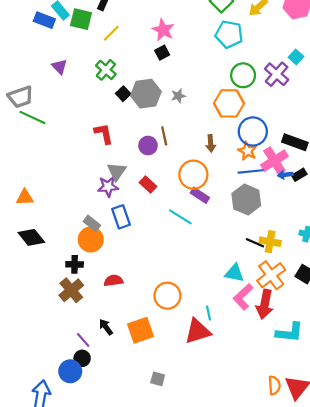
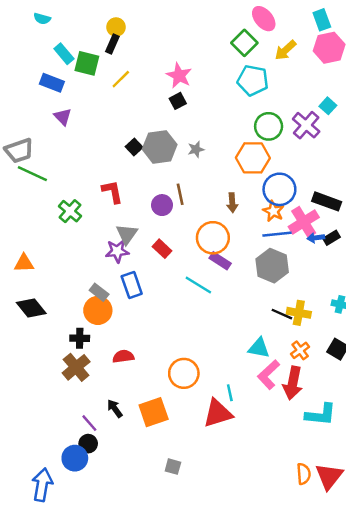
blue rectangle: (44, 20) -> (52, 83), moved
green cross: (106, 70) -> (70, 211), moved
orange cross: (271, 275) -> (300, 350), size x0.6

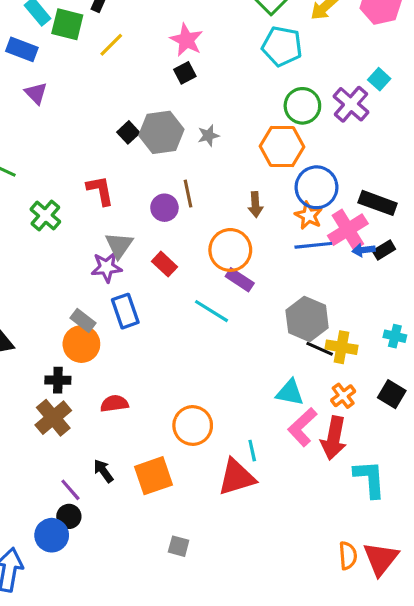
gray hexagon: (272, 266) -> (307, 319), moved
cyan L-shape: (321, 415) -> (370, 479), turned -100

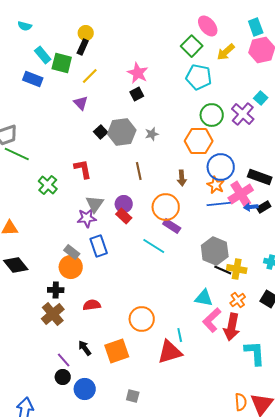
purple triangle: (36, 93) -> (81, 103), moved
purple circle: (164, 208) -> (124, 204), moved
blue circle: (52, 535) -> (85, 389), moved

